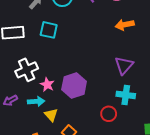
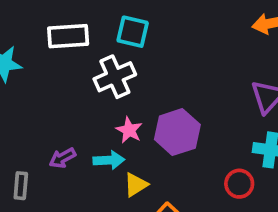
white cross: (27, 70) -> (115, 77), moved
yellow triangle: (51, 115) -> (136, 185), turned 40

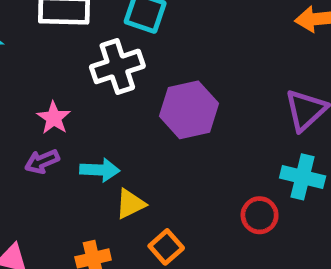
pink star: (129, 130) -> (54, 118), moved
purple hexagon: (177, 132) -> (189, 110), moved

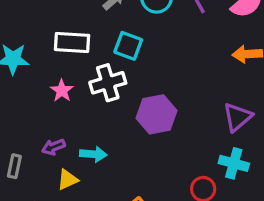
pink star: (54, 118) -> (62, 91), moved
yellow triangle: (130, 204) -> (68, 180), moved

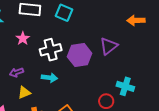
white cross: (108, 83) -> (51, 50), moved
purple triangle: (237, 117) -> (109, 46), moved
cyan arrow: (93, 154) -> (49, 78), moved

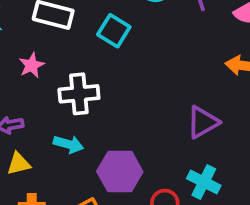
purple triangle: (109, 46) -> (203, 122), moved
purple hexagon: (80, 55) -> (120, 172), moved

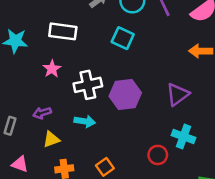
cyan square: (114, 31) -> (123, 38), moved
purple hexagon: (120, 172) -> (125, 95), moved

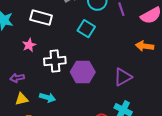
cyan arrow: (85, 121) -> (47, 98), moved

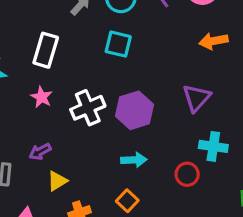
white rectangle: (41, 18) -> (46, 50), turned -70
cyan arrow: (47, 98) -> (134, 160), moved

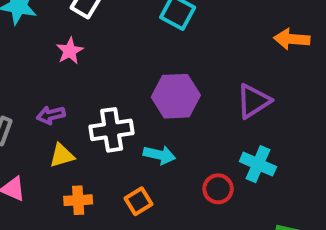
white cross: (88, 108) -> (112, 130), moved

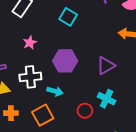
pink star: (70, 51) -> (30, 43), moved
orange square: (139, 201) -> (43, 115), size x1.5

